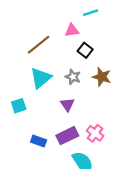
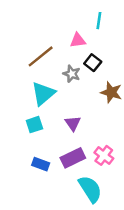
cyan line: (91, 13) -> (99, 21), turned -64
gray star: (73, 77) -> (72, 74), moved
cyan square: (19, 106) -> (34, 125), moved

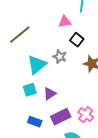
brown line: (41, 56) -> (20, 35), moved
gray star: (72, 74) -> (60, 57), moved
purple triangle: (73, 123) -> (50, 94), moved, turned 32

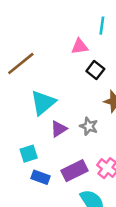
gray star: (60, 57) -> (89, 126), moved
cyan square: (30, 90) -> (29, 154), moved
purple triangle: (50, 94) -> (59, 129), moved

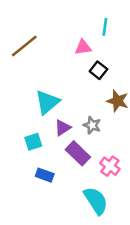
brown line: (21, 63) -> (24, 46), moved
cyan square: (29, 154) -> (33, 142), moved
purple rectangle: (74, 171) -> (78, 153), moved, turned 70

